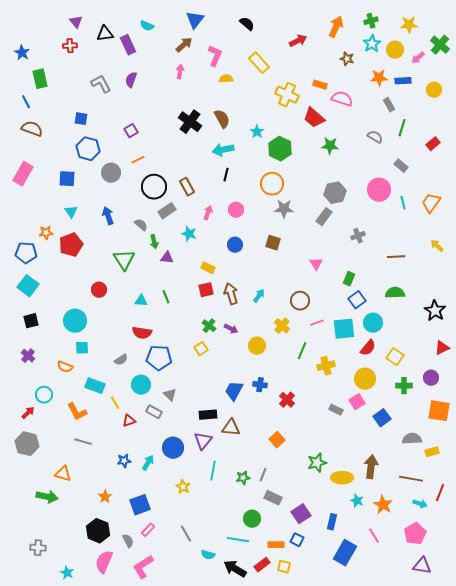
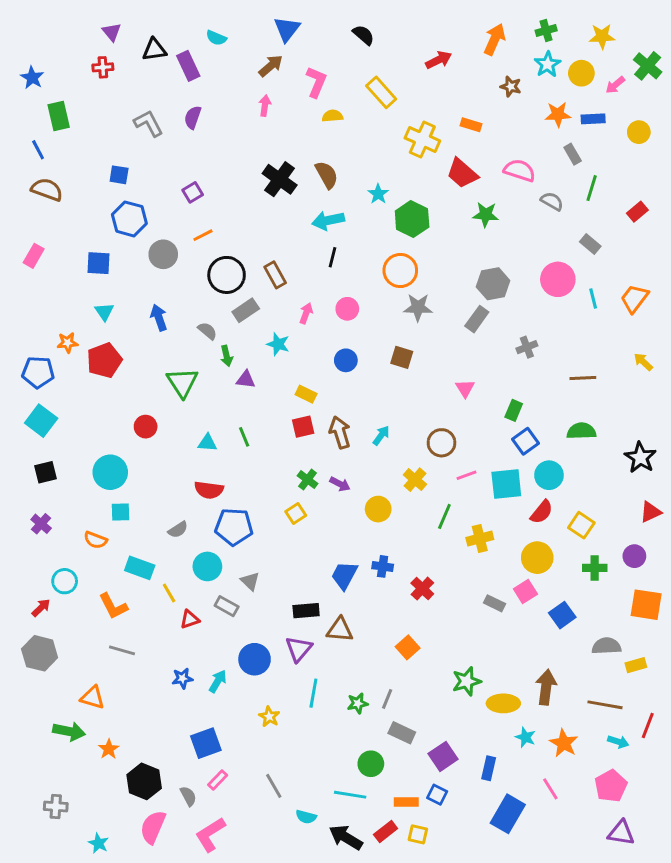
pink semicircle: (342, 99) -> (520, 170), moved
pink rectangle: (23, 174) -> (34, 256), size x0.7
orange star: (105, 497) -> (109, 749), moved

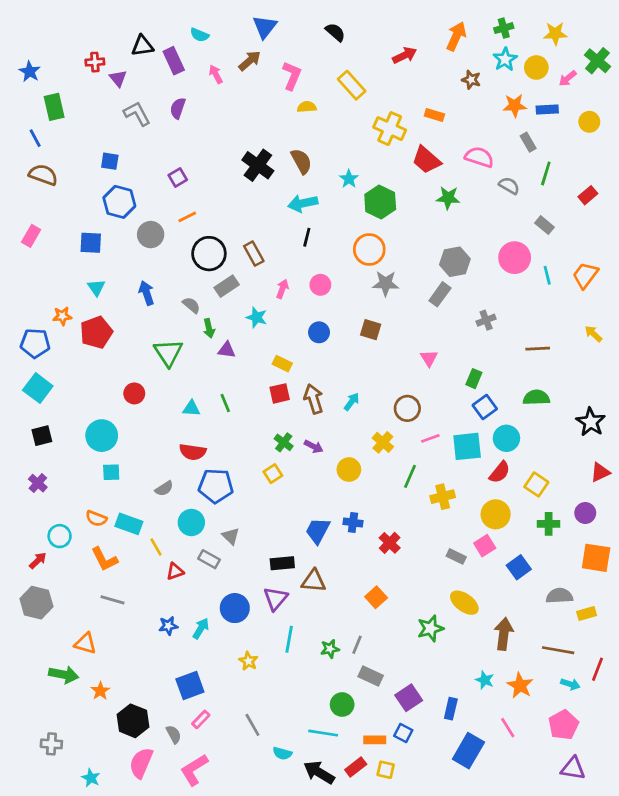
purple triangle: (112, 32) -> (118, 78), moved
pink arrow: (265, 106) -> (216, 74), moved, turned -36
orange semicircle: (95, 540) -> (96, 518), moved
yellow ellipse: (503, 703) -> (464, 603), moved, turned 36

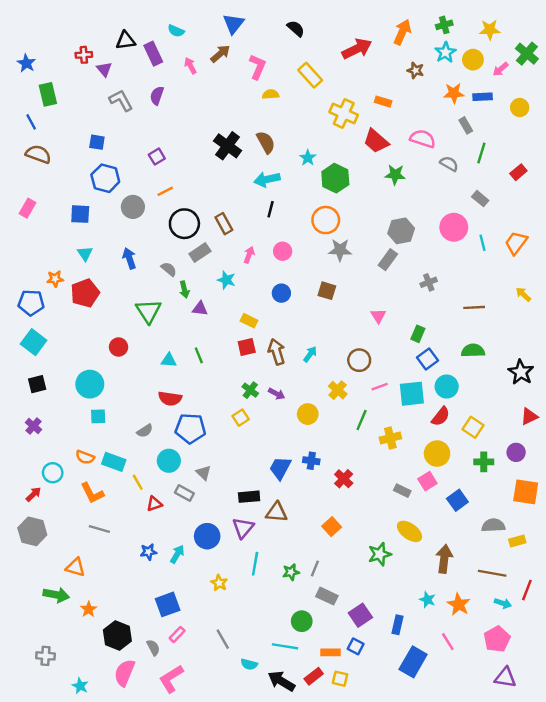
red arrow: (405, 55) -> (357, 49), size x1.4

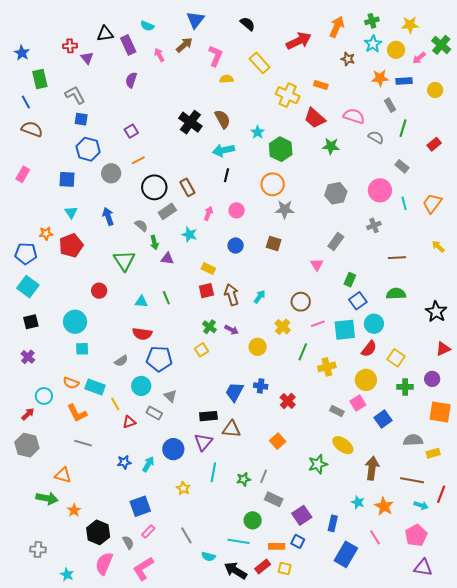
gray L-shape: (121, 100) -> (75, 95), moved
gray rectangle: (388, 260) -> (336, 241), moved
gray cross: (429, 282) -> (374, 225), moved

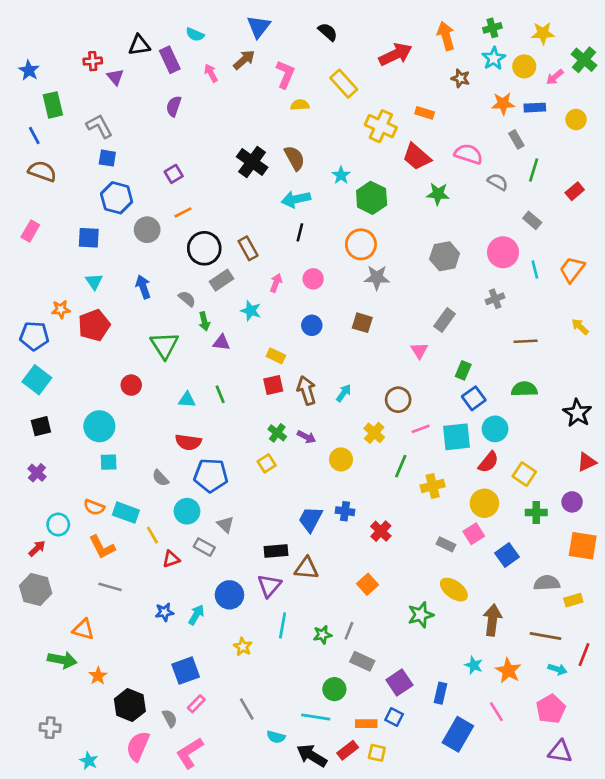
orange arrow: (337, 27) -> (446, 36), turned -40
gray semicircle: (121, 361) -> (160, 478), turned 80

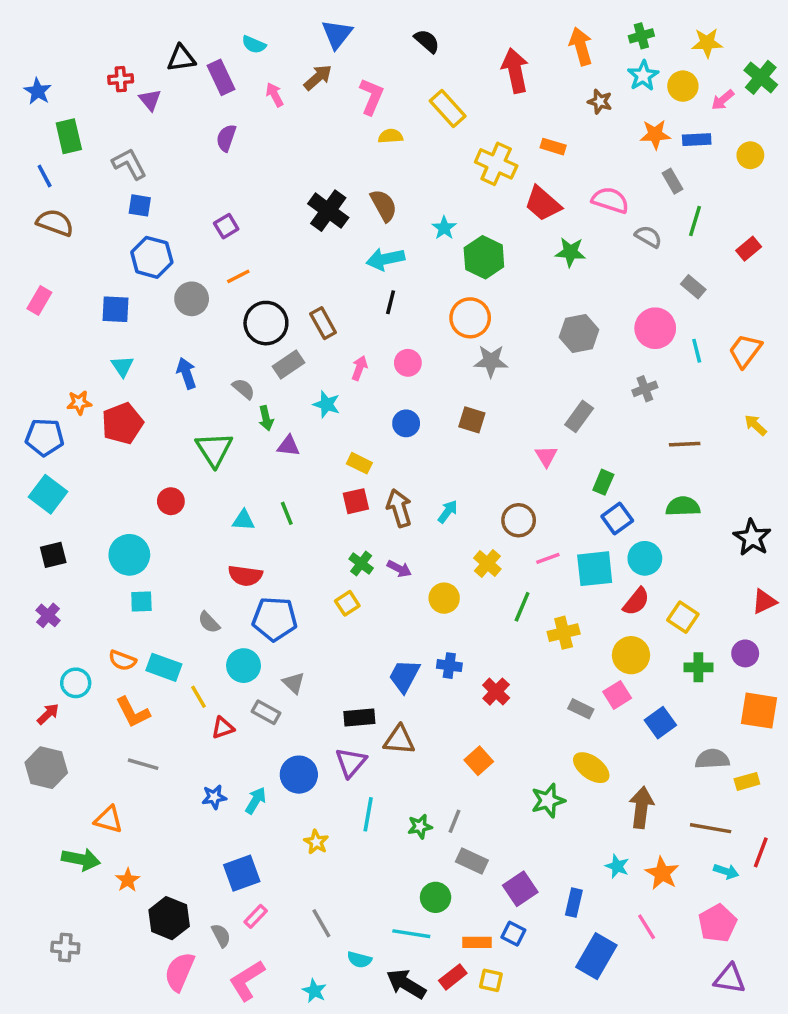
red arrow: (395, 54) -> (515, 70), turned -76
cyan star: (89, 761) -> (314, 991), moved

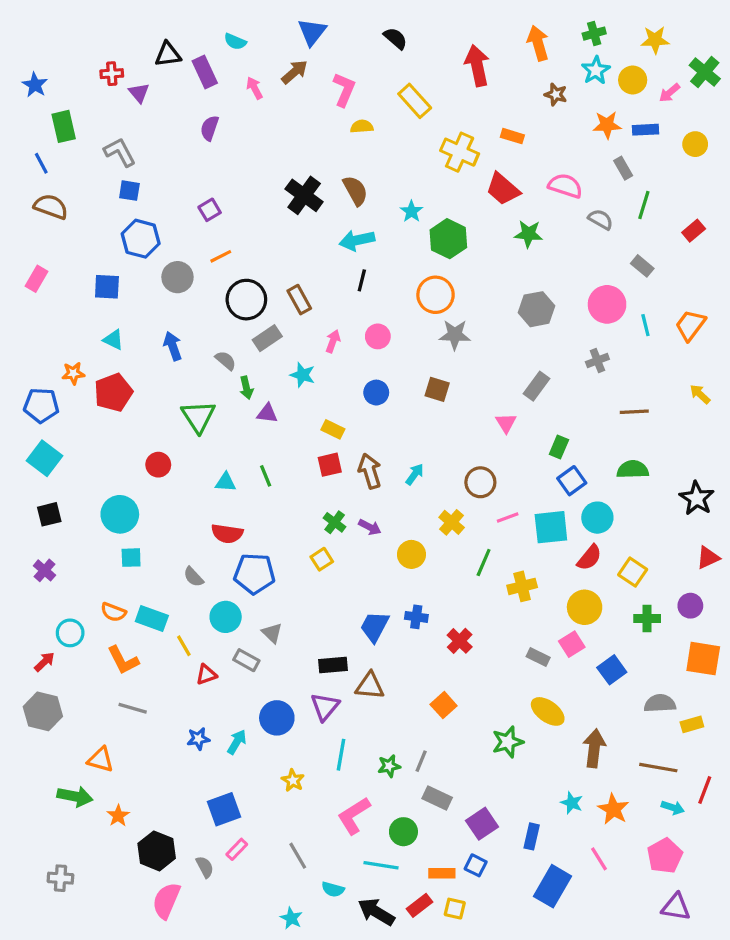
cyan triangle: (122, 366) -> (113, 340), turned -30
pink L-shape: (247, 980) -> (354, 816), moved

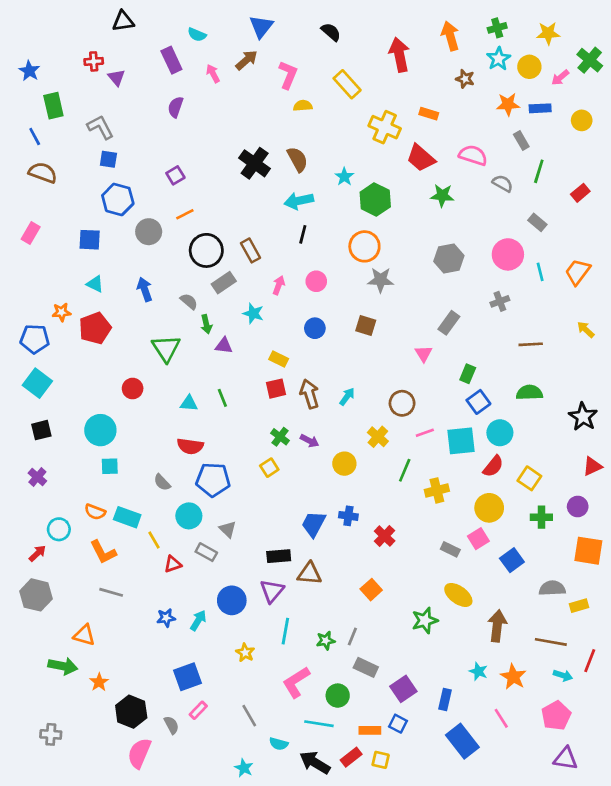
black triangle: (168, 54) -> (123, 21), moved
blue rectangle: (553, 886) -> (462, 741), turned -68

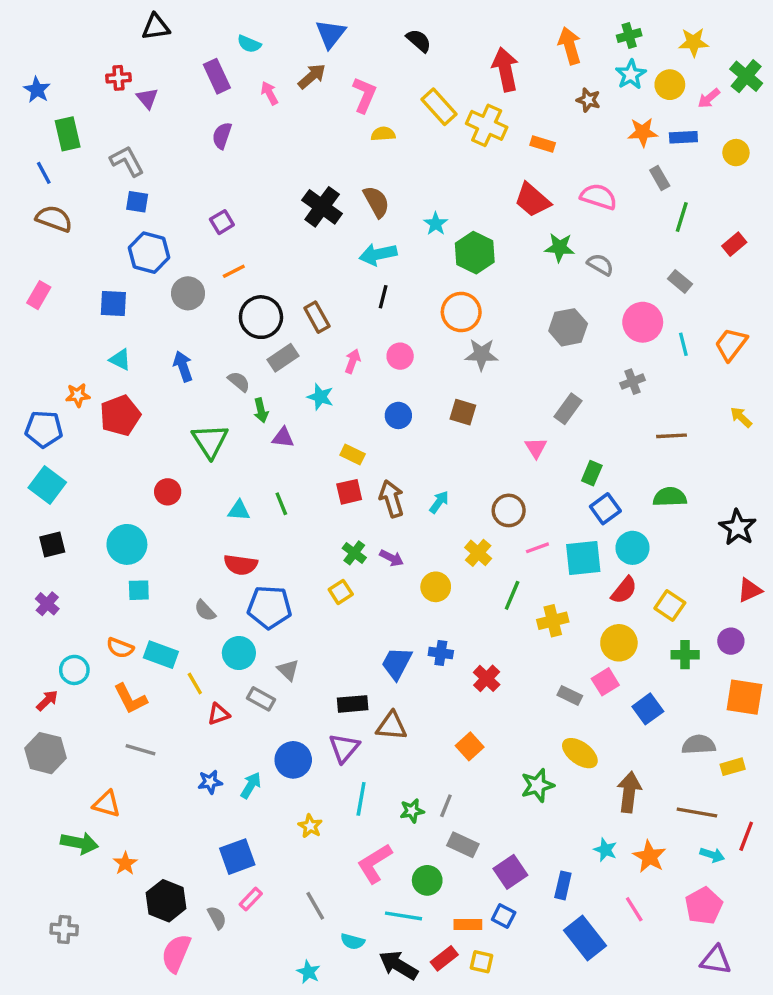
yellow cross: (385, 127) -> (487, 125), moved
gray semicircle: (503, 183) -> (600, 265), moved

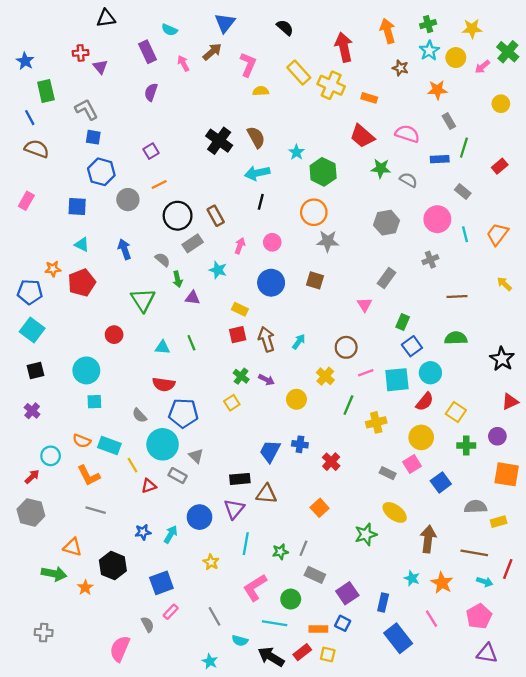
blue rectangle: (683, 137) -> (440, 159), moved
blue circle: (398, 415) -> (271, 283), size x1.5
cyan circle: (239, 653) -> (163, 444), size x1.4
black hexagon: (166, 901) -> (113, 566), moved

